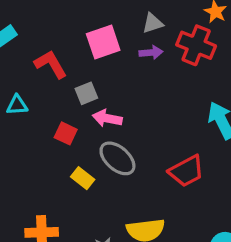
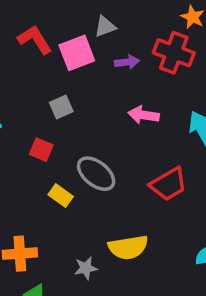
gray triangle: (153, 23) -> (105, 27), moved
red L-shape: (51, 64) -> (35, 40), moved
pink arrow: (107, 118) -> (144, 115), moved

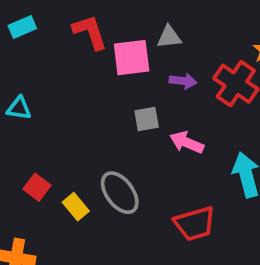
gray square: (61, 107) -> (147, 119), moved
red square: (41, 150) -> (37, 187), moved

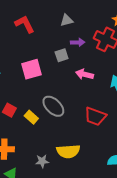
pink square: (132, 58) -> (31, 69), moved
gray square: (147, 119) -> (62, 55), moved
red trapezoid: (195, 224) -> (95, 116), turned 45

